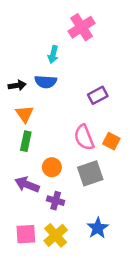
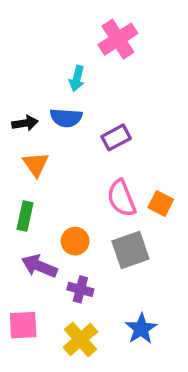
purple rectangle: (98, 95) -> (116, 137), moved
green rectangle: (26, 141) -> (25, 216), moved
pink square: (26, 234) -> (23, 325), moved

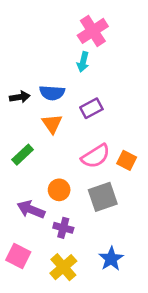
cyan arrow: (77, 78) -> (83, 62), moved
orange triangle: (36, 164) -> (52, 124), moved
pink semicircle: (122, 198) -> (96, 156), turned -100
green rectangle: (25, 216) -> (23, 155), moved, turned 35
pink square: (23, 325) -> (18, 256), turned 30

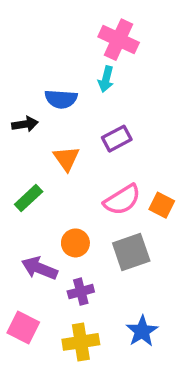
pink cross: (93, 31) -> (119, 40), turned -32
blue semicircle: (52, 93) -> (61, 99), moved
purple cross: (63, 228) -> (81, 292), turned -30
yellow cross: (63, 267) -> (81, 342), turned 32

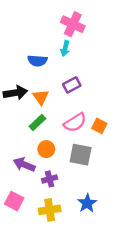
black arrow: (25, 124) -> (15, 93), moved, size x1.5
green rectangle: (29, 198) -> (37, 123), moved
gray square: (131, 252) -> (81, 155), turned 30

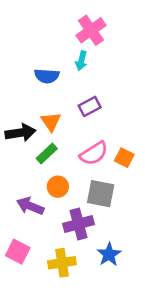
pink cross: (73, 24) -> (91, 30), turned 30
black arrow: (15, 93) -> (20, 133), moved
purple cross: (50, 179) -> (79, 224), moved, size x1.5

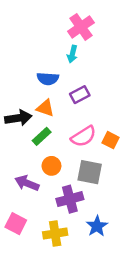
blue semicircle: (47, 76) -> (48, 79), moved
orange triangle: (51, 122) -> (45, 108), turned -36

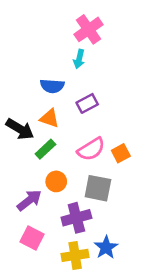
black arrow: (18, 118) -> (20, 129), turned 40
orange square: (110, 140) -> (121, 153), turned 35
purple arrow: (27, 183) -> (29, 200), turned 120
pink square: (16, 224) -> (32, 238), moved
yellow cross: (55, 234) -> (75, 255), moved

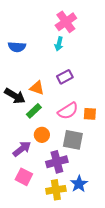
blue semicircle: (52, 86) -> (17, 47), moved
orange square: (121, 153) -> (90, 114), turned 32

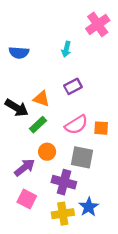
pink cross: (66, 22) -> (98, 24), moved
purple cross: (57, 162) -> (64, 182), turned 30

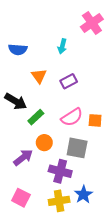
orange triangle: (41, 99) -> (39, 76), moved, turned 35
pink square: (27, 199) -> (21, 198), moved

